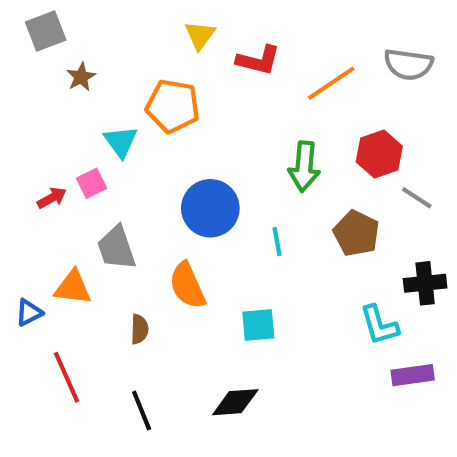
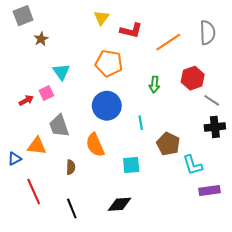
gray semicircle: (408, 64) -> (207, 33), turned -100
orange pentagon: (173, 106) -> (109, 63), moved
green arrow: (304, 167) -> (154, 85), size x0.7
brown pentagon: (356, 233) -> (168, 144), moved
black cross: (425, 283) -> (215, 127), moved

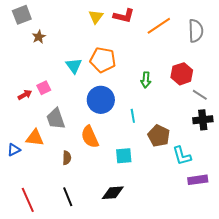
red L-shape: (131, 30) -> (124, 16), moved
orange line: (168, 42) -> (159, 26), moved
cyan triangle: (61, 72) -> (74, 66), moved
red line: (34, 192) -> (28, 200), moved

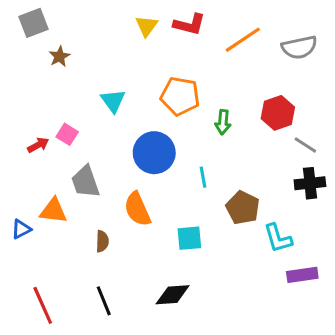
gray semicircle: (196, 31) -> (299, 47), turned 80
orange pentagon: (103, 60) -> (180, 96), moved
pink square: (44, 88) -> (67, 134), turned -32

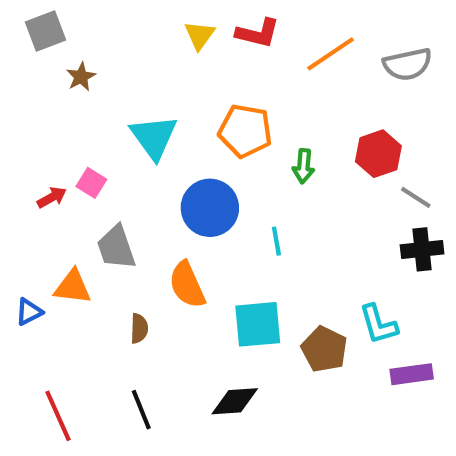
cyan triangle: (113, 101) -> (154, 137), size x1.4
brown pentagon: (243, 208) -> (324, 349), moved
cyan square: (189, 238) -> (258, 324), size x1.4

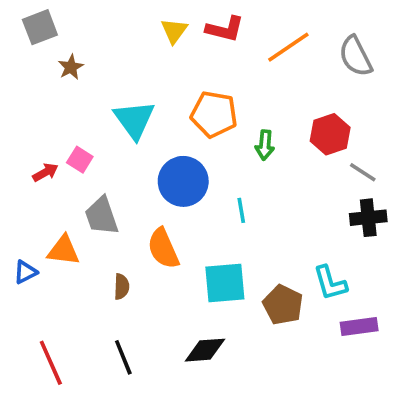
gray semicircle: (407, 64) -> (356, 56), turned 75

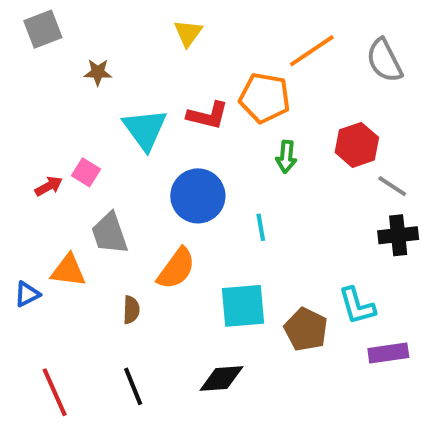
red L-shape: (225, 29) -> (208, 115), moved
brown star: (71, 67) -> (98, 72), moved, turned 30
orange pentagon: (214, 114) -> (265, 98), moved
orange semicircle: (163, 249) -> (176, 269), turned -120

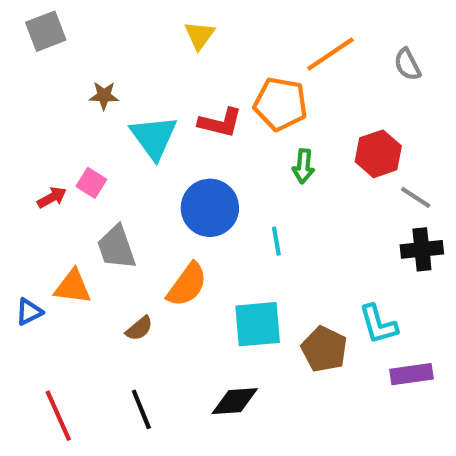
gray semicircle: (384, 60) -> (407, 64), size x0.7
brown star: (98, 72) -> (104, 96), moved
brown semicircle: (131, 310) -> (139, 328), turned 48

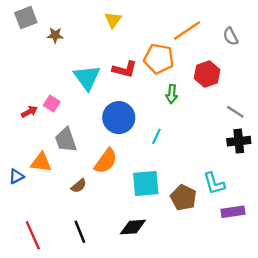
brown star: (104, 96) -> (55, 35), moved
red hexagon: (378, 154) -> (207, 74), moved
cyan line: (276, 241) -> (156, 136), turned 35

